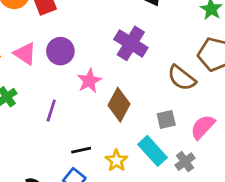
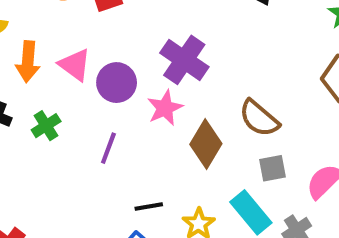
purple cross: (131, 43) -> (184, 60), moved
purple circle: (60, 51) -> (117, 83), moved
brown semicircle: (182, 78) -> (259, 118), moved

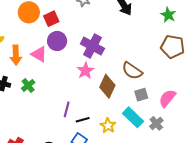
purple circle: (117, 83) -> (57, 41), moved
purple line: (108, 148) -> (67, 109), moved

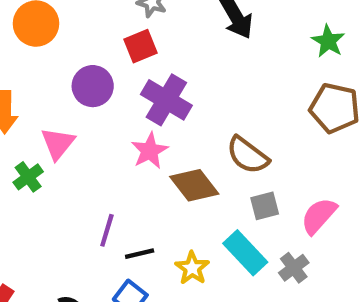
red square: (51, 19) -> (140, 46), moved
pink triangle: (39, 54) -> (58, 143), moved, turned 36
brown diamond: (107, 86) -> (194, 185), turned -65

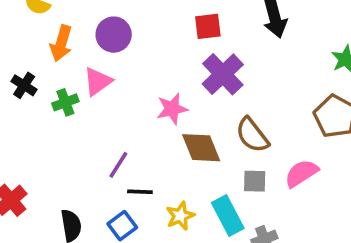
red square: (140, 46) -> (208, 26), moved
purple circle: (93, 86) -> (114, 35), moved
purple cross: (166, 100) -> (223, 74), moved
pink semicircle: (319, 216) -> (301, 173), moved

